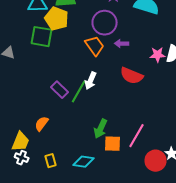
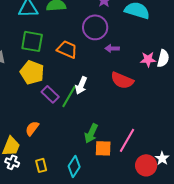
yellow pentagon: (57, 19) -> (32, 72), moved
orange trapezoid: (95, 46) -> (67, 49), moved, turned -30
cyan diamond: (84, 162) -> (74, 166), turned -65

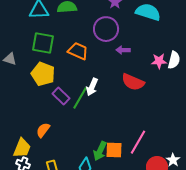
green arrow: (91, 133) -> (100, 151), moved

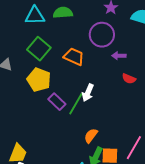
green square: (43, 43) -> (39, 49), turned 30
red semicircle: (133, 82) -> (129, 79), moved, size x0.6
orange semicircle: (43, 130) -> (91, 136), moved

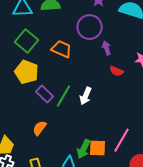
purple arrow: (119, 56) -> (107, 48), turned 72
white arrow: (88, 93) -> (86, 96), moved
orange semicircle: (91, 136) -> (40, 128), moved

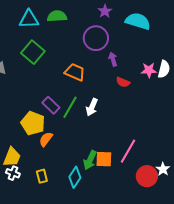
orange trapezoid: (62, 49) -> (75, 72), moved
yellow pentagon: (27, 72) -> (33, 123), moved

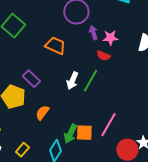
pink star: (149, 70) -> (110, 38), moved
green line: (70, 107) -> (90, 81), moved
orange semicircle: (46, 139) -> (42, 113), moved
yellow rectangle: (42, 176) -> (22, 150), turned 56

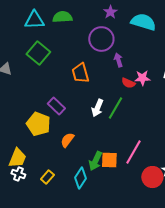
pink star: (110, 38) -> (142, 78), moved
orange trapezoid: (55, 46) -> (80, 73), turned -130

